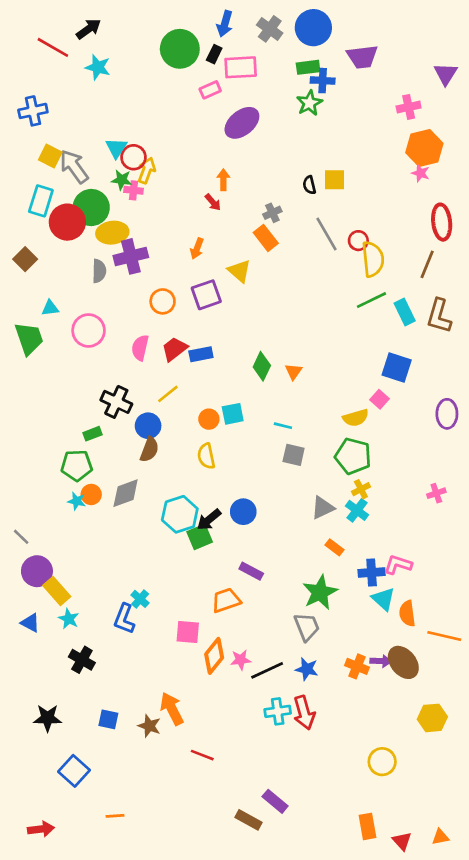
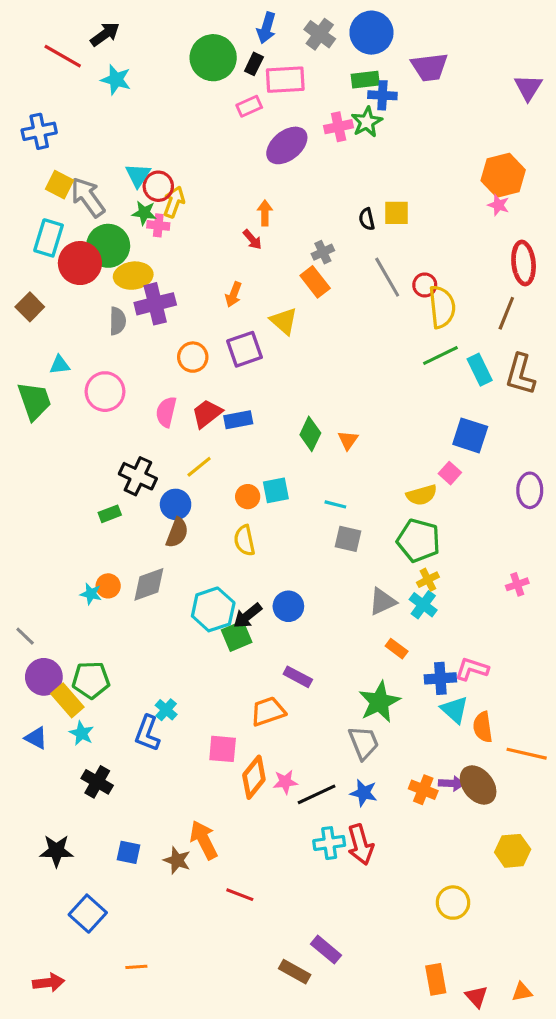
pink cross: (409, 107) -> (339, 127), moved
green pentagon: (77, 465) -> (91, 680), moved

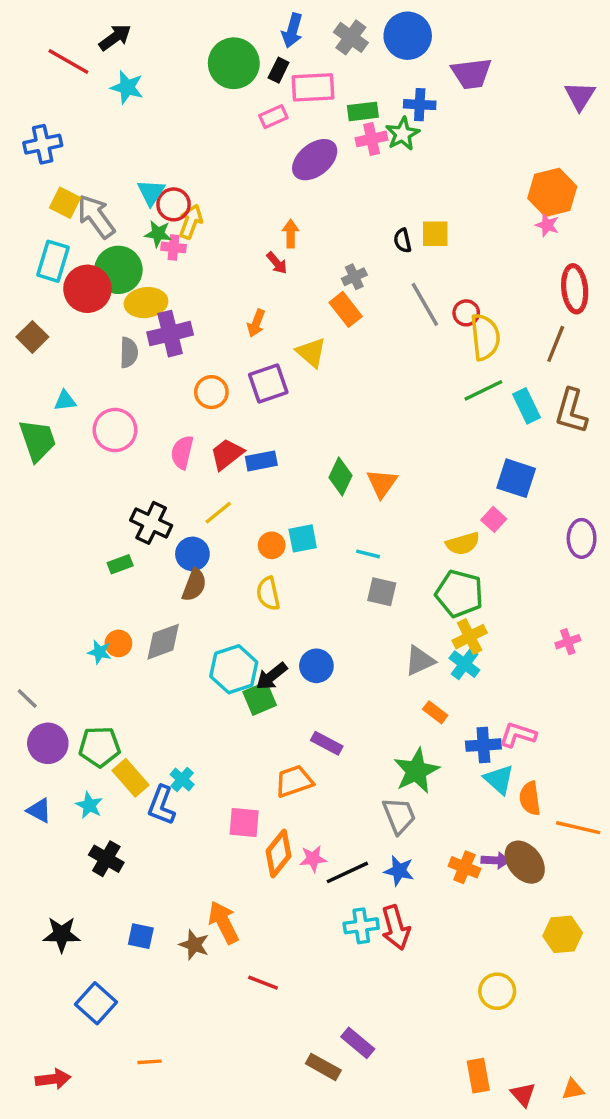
green rectangle: (365, 80) -> (363, 111), moved
orange triangle: (348, 440) -> (382, 483), size x1.4
yellow cross: (428, 580) -> (470, 637), size x1.4
yellow rectangle: (67, 700) -> (130, 778), moved

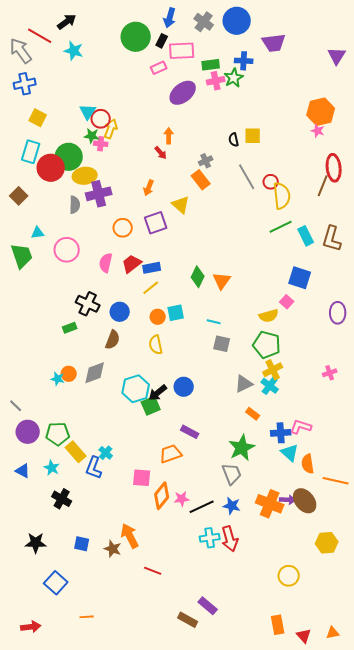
gray arrow: (96, 216) -> (21, 51), moved
brown line: (556, 344) -> (323, 186), moved
yellow line: (218, 513) -> (151, 288), moved
blue circle: (192, 554) -> (120, 312), moved
orange cross: (464, 867) -> (270, 504), size x1.5

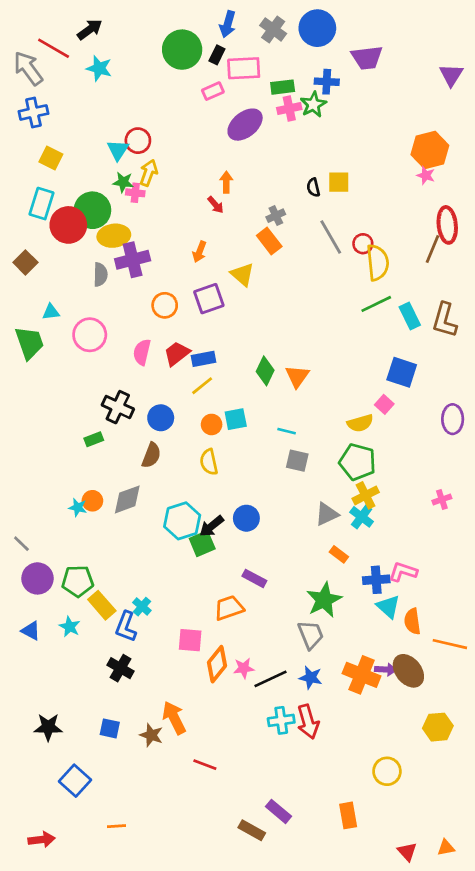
red circle: (101, 119) -> (138, 141), moved
black cross: (62, 499) -> (121, 668), moved
orange rectangle: (278, 625) -> (348, 815), moved

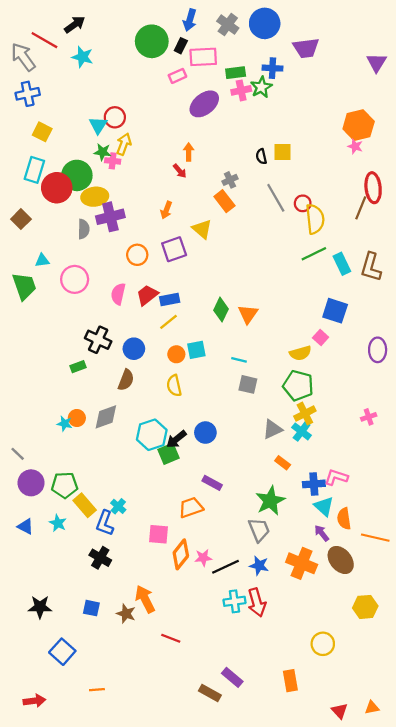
purple arrow: (386, 670) -> (322, 533), moved, turned -132

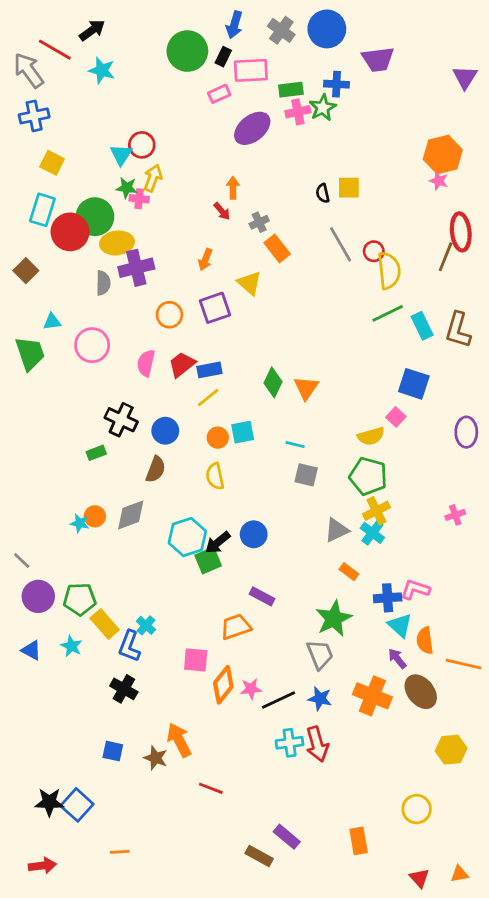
gray cross: (230, 180) -> (259, 222), moved
black star: (40, 607) -> (49, 802), moved
yellow circle: (323, 644) -> (417, 809), moved

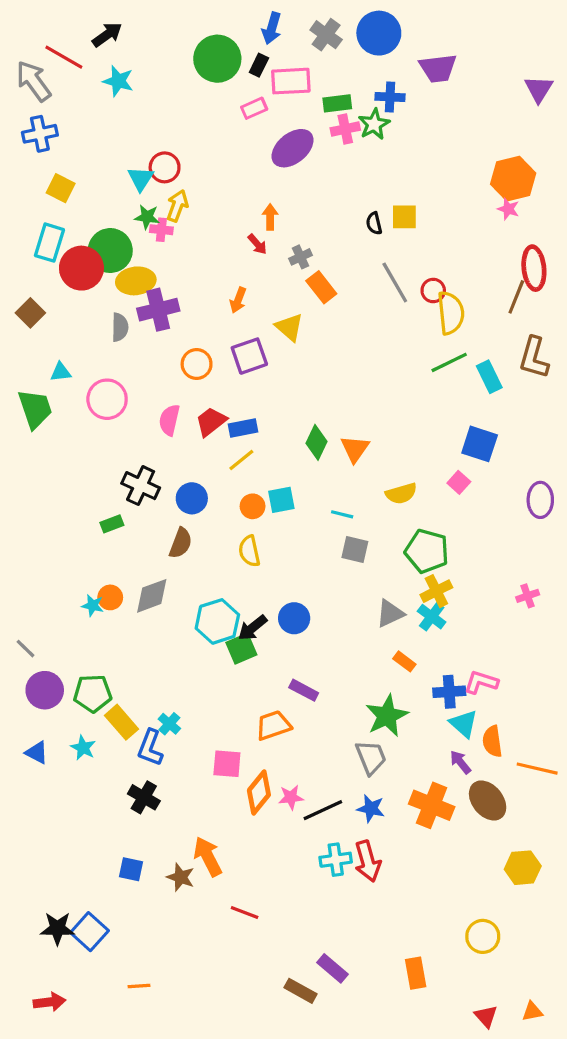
brown L-shape: (458, 330) -> (534, 358), moved
yellow semicircle: (371, 436) -> (401, 494), moved

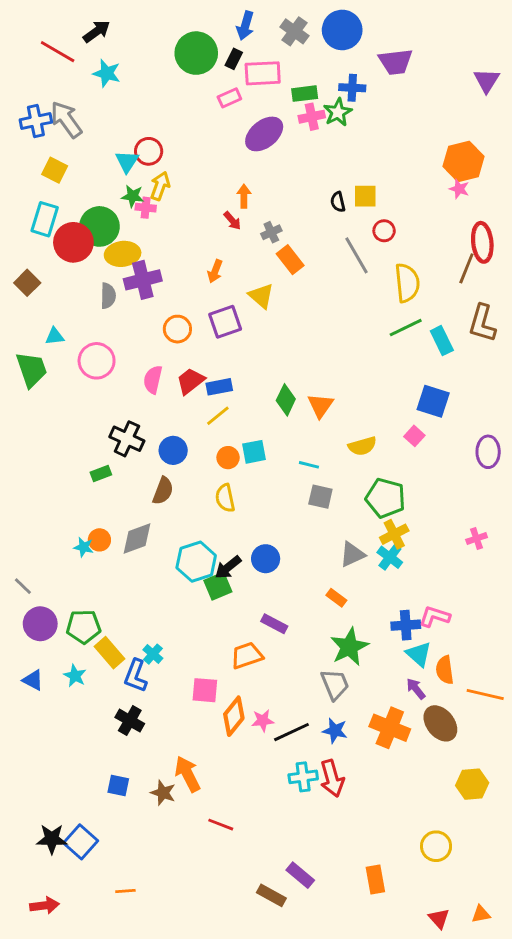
gray arrow: (33, 81) -> (66, 120), moved
red circle: (433, 290) -> (384, 231), moved
orange rectangle: (404, 661) -> (336, 598), moved

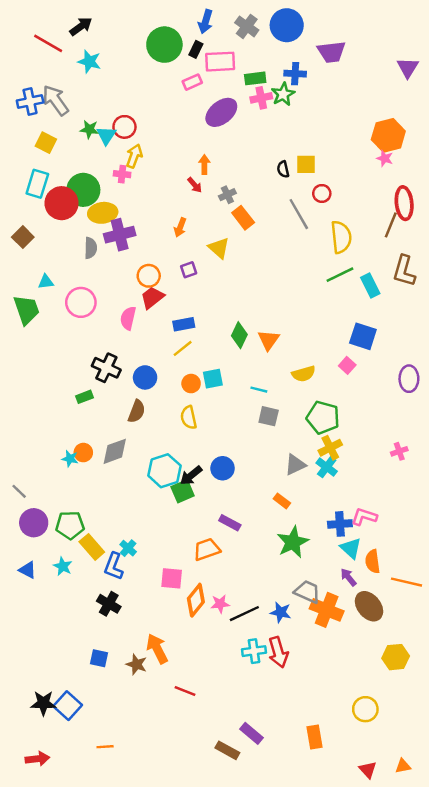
green star: (133, 196) -> (89, 129), moved
purple square: (225, 322) -> (189, 270), size x0.6
red trapezoid: (190, 381) -> (152, 298), moved
gray trapezoid: (335, 684) -> (307, 592), moved, turned -44

